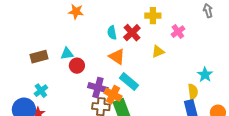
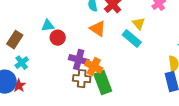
yellow triangle: (158, 52) -> (139, 24), turned -48
brown rectangle: (39, 57) -> (15, 40), moved, turned -42
cyan rectangle: (129, 82) -> (132, 39), moved

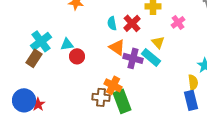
purple cross: (79, 60) -> (133, 58), moved
cyan cross: (22, 63) -> (41, 41), moved, size x1.5

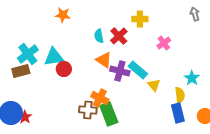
pink cross: (178, 22) -> (164, 43), moved
yellow triangle: (158, 42) -> (154, 85), moved
cyan triangle: (67, 44) -> (54, 57), size x1.5
brown rectangle: (34, 58) -> (21, 71), turned 42

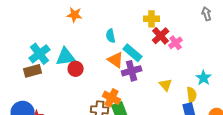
red cross: (119, 36) -> (161, 36), moved
cyan rectangle: (138, 70) -> (133, 53), moved
purple cross: (120, 71) -> (132, 71), turned -30

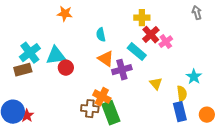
cyan rectangle: (133, 53) -> (137, 52), moved

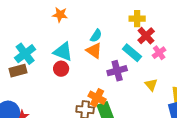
cyan semicircle: (101, 35) -> (96, 36), turned -136
pink cross: (166, 42) -> (159, 53), moved
cyan triangle: (56, 56) -> (63, 52), moved, turned 30
orange triangle: (106, 59) -> (94, 51), moved

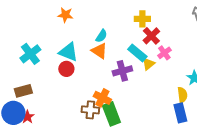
brown rectangle: (18, 71) -> (23, 91), moved
yellow triangle: (151, 85) -> (148, 64), moved, turned 32

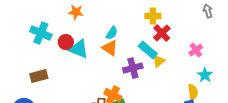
pink cross: (164, 53) -> (196, 50), moved
cyan cross: (30, 54) -> (41, 33), moved, turned -30
red circle: (66, 69) -> (66, 42), moved
brown rectangle: (23, 91) -> (39, 76), moved

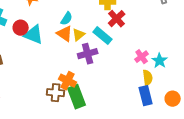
pink cross: (196, 50) -> (142, 57), moved
yellow triangle: (159, 61) -> (79, 35), moved

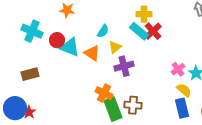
orange triangle: (65, 34) -> (92, 53), moved
cyan rectangle: (103, 36) -> (139, 31), moved
yellow semicircle: (148, 78) -> (184, 90), turned -42
brown cross: (56, 93) -> (133, 105), moved

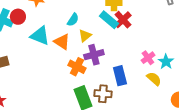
red circle: (57, 40) -> (18, 17), moved
orange cross: (104, 93) -> (77, 67), moved
blue rectangle: (182, 108) -> (120, 76), moved

